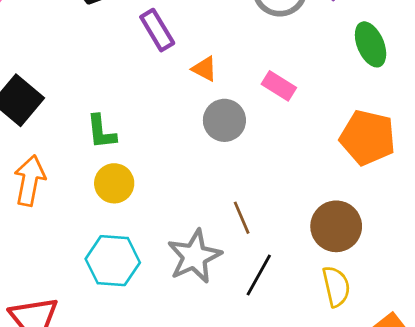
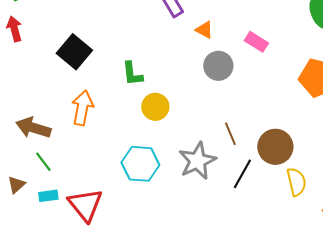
yellow circle: (114, 183) -> (155, 107), moved
brown circle: (336, 226) -> (275, 147), moved

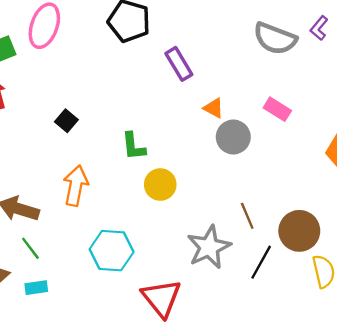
orange triangle: (204, 30) -> (214, 108), moved
black square: (74, 52) -> (66, 121), size x0.6
cyan hexagon: (140, 164) -> (112, 251), moved
red triangle: (85, 205) -> (161, 298), moved

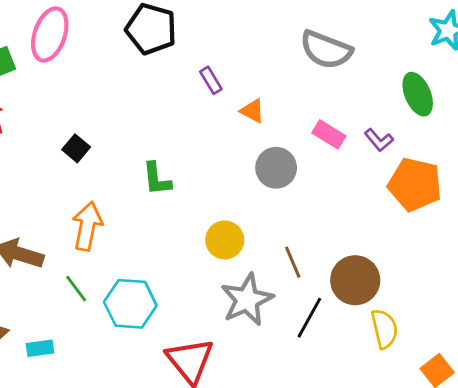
purple L-shape: (319, 28) -> (379, 140), moved, turned -80
purple rectangle: (179, 64) -> (211, 80), size x0.7
orange triangle: (214, 108) -> (252, 111), moved
yellow circle: (160, 185) -> (225, 240), moved
green line: (30, 248) -> (76, 289), moved

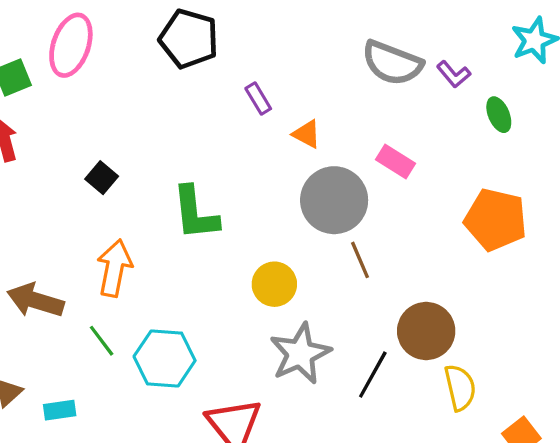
green ellipse: (418, 94) -> (499, 115), size x0.7
purple L-shape: (379, 140) -> (454, 74), moved
gray circle: (276, 168) -> (334, 200), size x1.4
green L-shape: (157, 179) -> (195, 213), size x1.4
brown line: (293, 262) -> (360, 260), moved

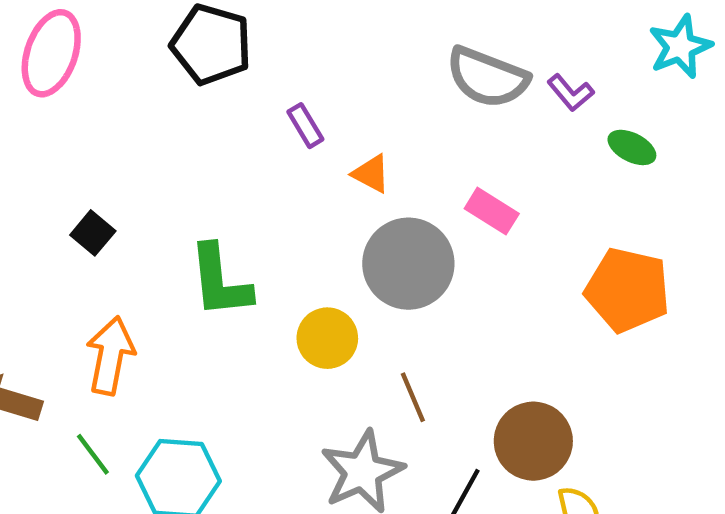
green ellipse: (499, 115) -> (632, 147), turned -40
brown line: (360, 260) -> (413, 397), moved
yellow circle: (274, 284) -> (327, 338), moved

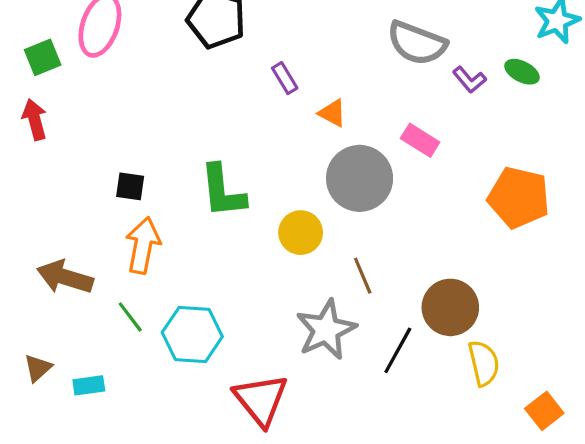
purple L-shape: (571, 93) -> (469, 80), moved
green ellipse: (632, 147) -> (522, 72), moved
black square: (93, 233) -> (130, 186), moved, turned -32

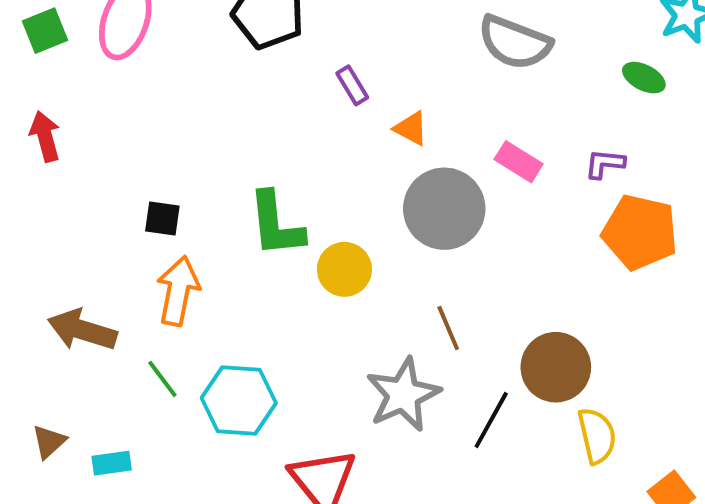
green square: (43, 57) -> (45, 31), moved
purple L-shape: (469, 80) -> (605, 164), moved, turned 136
yellow circle: (301, 233) -> (344, 269), moved

